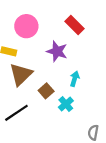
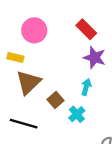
purple star: (57, 51) -> (95, 58), moved
black line: (16, 113) -> (24, 124), turned 50

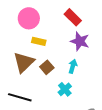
yellow rectangle: (15, 58) -> (39, 41), moved
brown square: (56, 100) -> (47, 67), moved

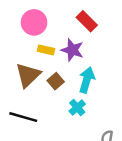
purple star: (80, 41) -> (72, 50), moved
cyan arrow: (73, 66) -> (87, 80), size x1.5

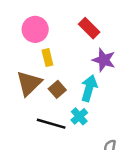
yellow rectangle: (46, 50) -> (47, 58), turned 63
purple star: (72, 50) -> (104, 60), moved
black line: (23, 117) -> (51, 124), moved

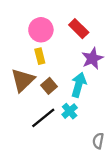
pink circle: (35, 29) -> (41, 30), moved
purple star: (104, 60) -> (92, 58), turned 30
black line: (51, 124) -> (43, 118), turned -55

